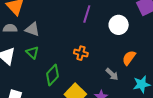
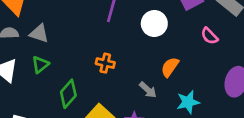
green triangle: (32, 53) -> (40, 65), turned 40

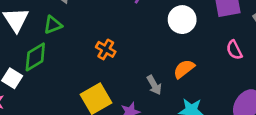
orange cross: (105, 63) -> (106, 49), moved
green diamond: (68, 94) -> (35, 57), moved

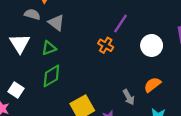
orange cross: (106, 49) -> (106, 45), moved
green diamond: (35, 57) -> (51, 76), moved

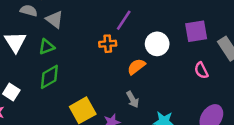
orange cross: (106, 45) -> (108, 44), turned -35
orange semicircle: (152, 85) -> (136, 67), moved

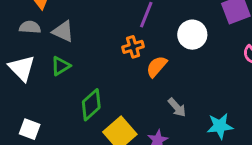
orange semicircle: (136, 67) -> (157, 67), moved
green diamond: (49, 77) -> (91, 105), moved

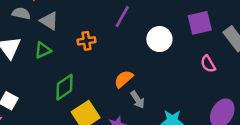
orange cross: (133, 47) -> (87, 41), moved
orange semicircle: (157, 67) -> (124, 79), moved

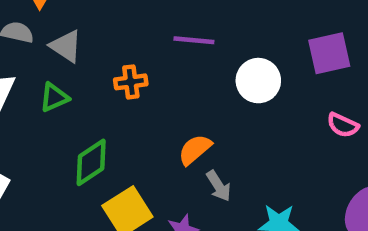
purple line: (122, 17) -> (194, 40), turned 65
pink semicircle: (208, 64) -> (343, 125), turned -36

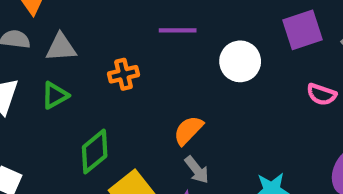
gray triangle: (66, 46) -> (61, 47), turned -32
gray arrow: (219, 186) -> (197, 170), moved

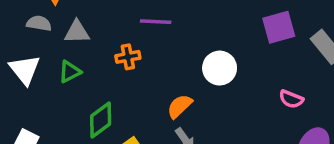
purple line: (178, 30) -> (156, 22), moved
white circle: (240, 61) -> (220, 68), moved
pink semicircle: (321, 94) -> (291, 99), moved

